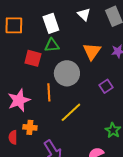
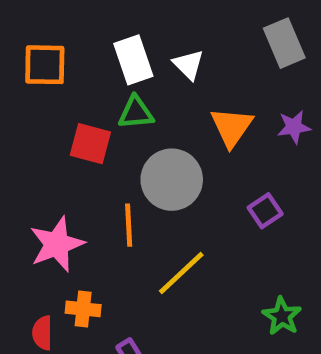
white triangle: (84, 14) -> (188, 65), moved

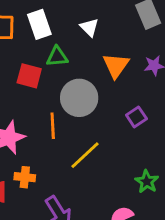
white rectangle: (133, 60) -> (39, 24), moved

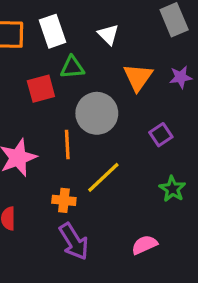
red square: (29, 76) -> (41, 89), turned -30
orange cross: (25, 177) -> (64, 200), moved
green star: (147, 182) -> (172, 189), moved

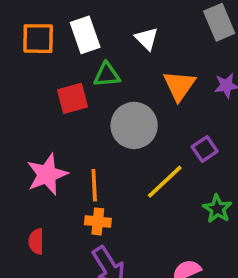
orange line: (67, 145) -> (94, 185), moved
yellow line: (103, 177) -> (165, 182), moved

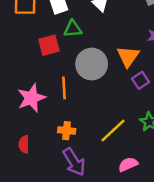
orange triangle: (179, 86) -> (128, 56), moved
yellow line: (165, 182) -> (113, 131), moved
orange line: (94, 185) -> (64, 88), moved

